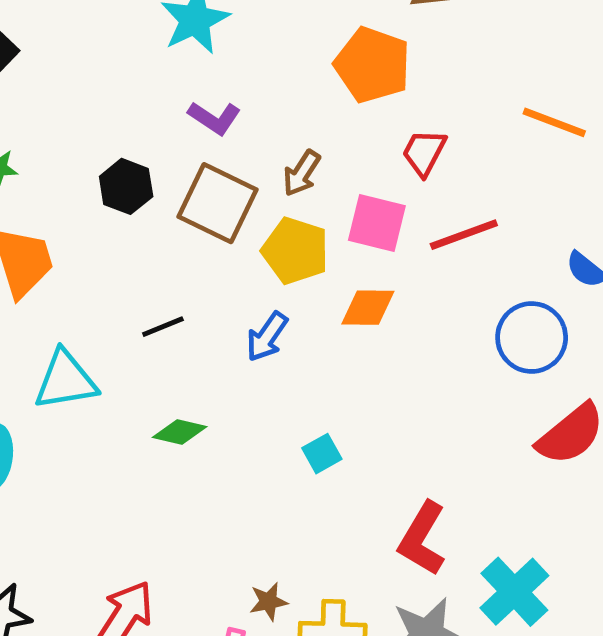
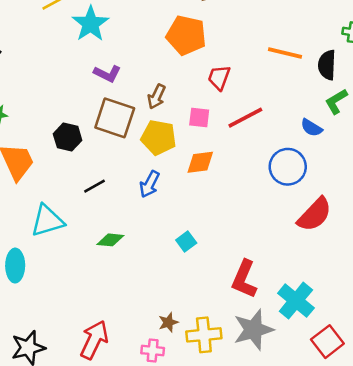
black hexagon: (126, 186) -> (68, 137), moved
pink square: (377, 223) -> (199, 117), size x0.7

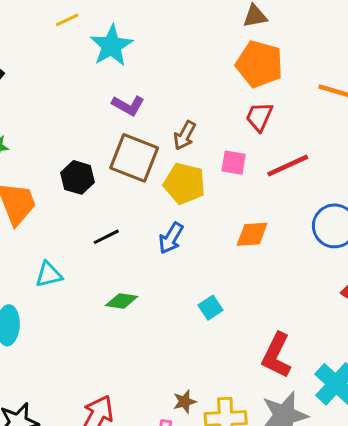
orange pentagon: (186, 35) -> (259, 64), moved
orange diamond: (200, 162) -> (252, 234), moved
cyan triangle: (47, 221) -> (49, 275), size x0.7

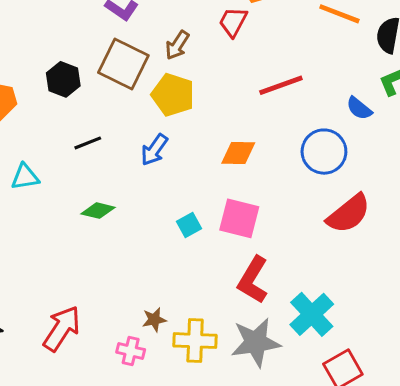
red trapezoid: (259, 117) -> (233, 22), moved
pink square: (234, 163) -> (239, 218), moved, size x1.5

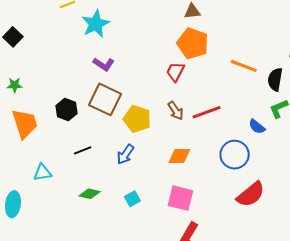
brown arrow: (177, 45) -> (176, 111), moved, turned -66
cyan square: (189, 225) -> (132, 199), moved

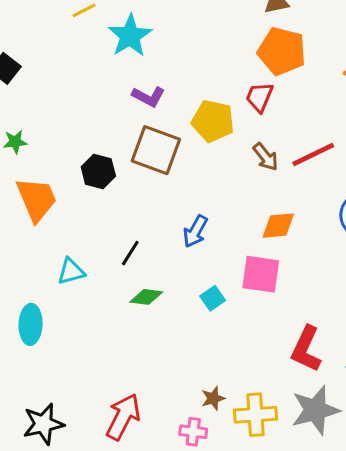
yellow pentagon: (137, 119) -> (213, 121), moved
black line: (83, 150) -> (130, 253), moved, turned -30
pink square: (180, 198) -> (261, 274), moved

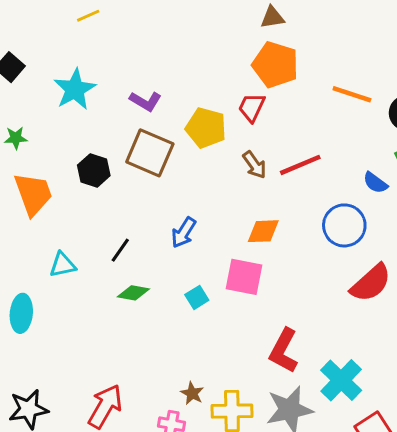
cyan star: (130, 36) -> (75, 89), moved
brown star: (213, 398) -> (192, 393), turned -30

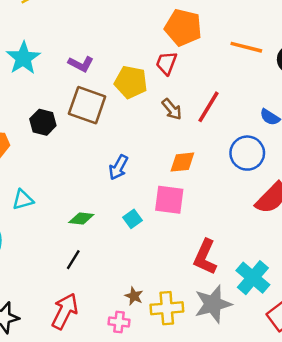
red line: (300, 165) -> (209, 107), turned -32
black line: (120, 250) -> (73, 260), moved

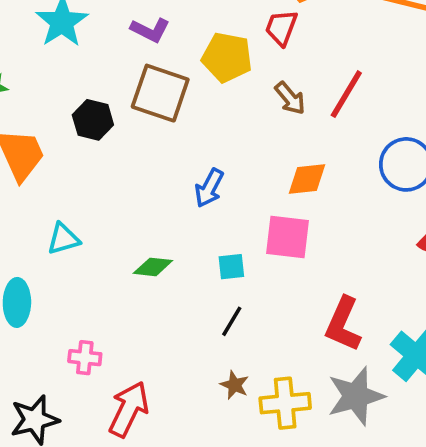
cyan square: (132, 219) -> (231, 267), turned 30
black line: (73, 260) -> (232, 321), moved
pink cross: (119, 322) -> (85, 358), moved

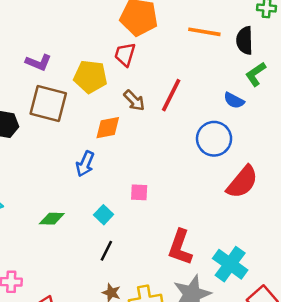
orange diamond: (307, 179) -> (108, 128), moved
pink square: (288, 237) -> (139, 192), size x0.6
cyan square: (231, 267) -> (104, 215), turned -36

